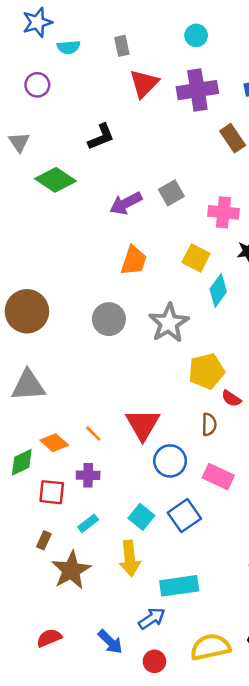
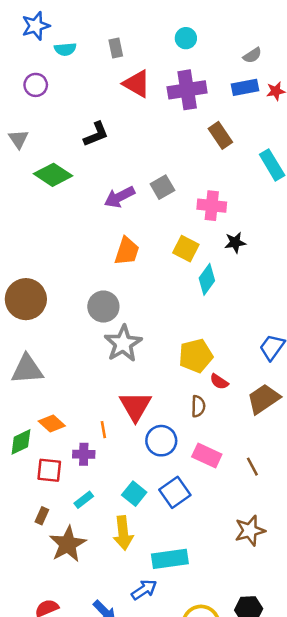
red triangle: (144, 84) -> (137, 84), turned -44
gray star: (169, 323) -> (123, 343), moved
orange line: (93, 434) -> (103, 430), moved, turned 35

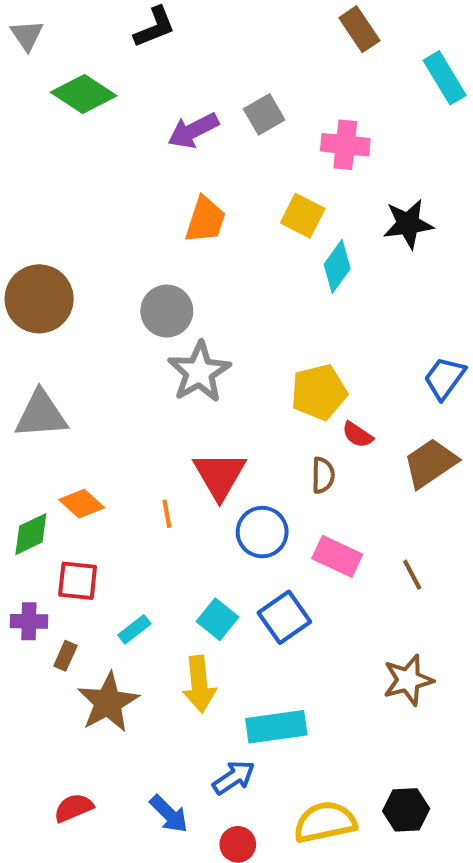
black star: (235, 243) -> (408, 224), moved, size x1.4
purple cross: (84, 454) -> (29, 621), moved

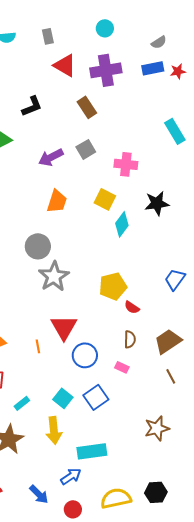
brown rectangle: (359, 29) -> (87, 107), moved
brown trapezoid: (430, 463) -> (168, 341), moved
brown semicircle: (323, 475) -> (130, 339), moved
pink rectangle: (337, 556) -> (122, 367), size x0.6
brown line: (412, 575) -> (171, 376), moved

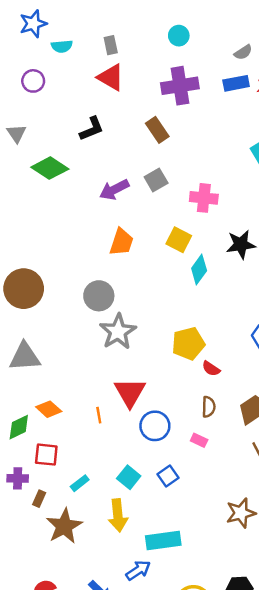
red triangle: (65, 65) -> (111, 77), moved
blue square: (96, 397) -> (168, 476), size x0.7

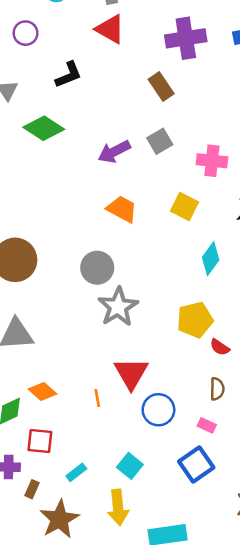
black L-shape: (92, 129) -> (69, 75), moved
orange trapezoid: (121, 242) -> (122, 209), turned -80
cyan diamond: (199, 270) -> (211, 259), moved
blue square: (168, 476) -> (196, 464), moved, size x1.5

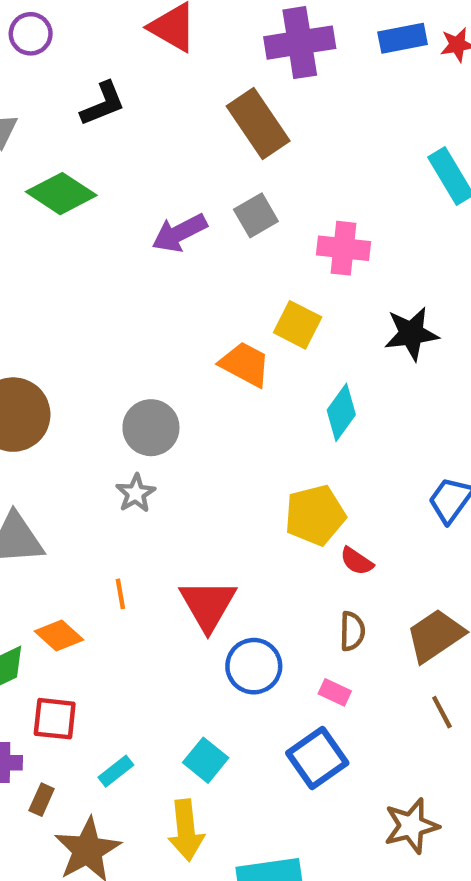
brown rectangle: (161, 87) -> (258, 124), size x1.4
orange trapezoid: (122, 209) -> (245, 364), moved
gray star: (118, 307) -> (136, 493), moved, size x0.6
orange line: (97, 398) -> (120, 594), moved

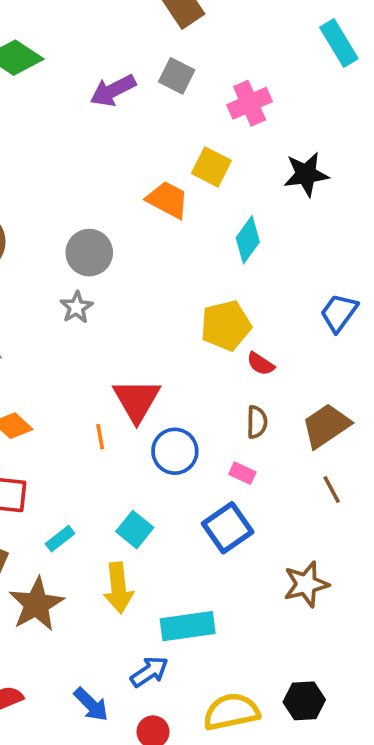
gray square: (256, 215) -> (177, 76), turned -33
pink cross: (343, 248) -> (250, 103), turned -30
orange line: (120, 594) -> (100, 437), moved

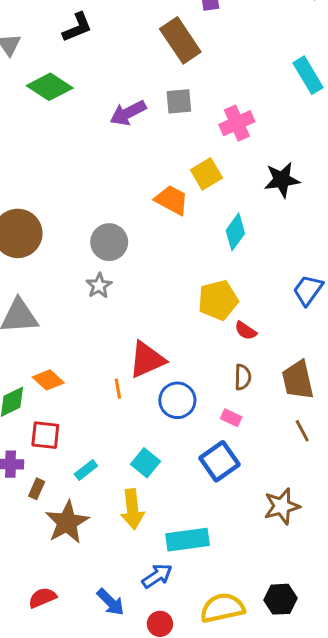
gray square: (177, 76) -> (179, 101), turned -32
yellow square: (211, 167) -> (206, 174), turned 32
red triangle: (137, 400) -> (147, 360), turned 36
brown trapezoid: (326, 426) -> (298, 380), turned -69

